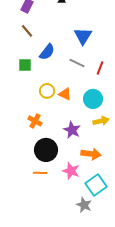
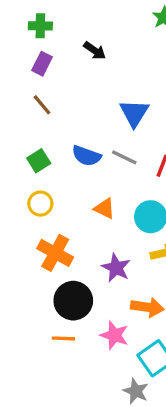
blue semicircle: (47, 52) -> (86, 156), moved, turned 72
green square: (25, 65) -> (39, 161), turned -32
yellow circle: (47, 91) -> (40, 204), moved
orange cross: (35, 121) -> (55, 253), size x1.5

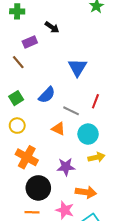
purple rectangle: (42, 64) -> (30, 42), moved, turned 40
blue semicircle: (86, 156) -> (47, 95), turned -66
gray line: (124, 157) -> (71, 111), moved
purple star: (116, 268) -> (66, 167), turned -30

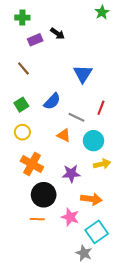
purple rectangle: (30, 42) -> (35, 40), moved

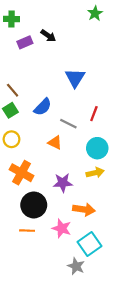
brown line: (23, 68) -> (13, 90), moved
cyan circle: (93, 141) -> (97, 148), moved

